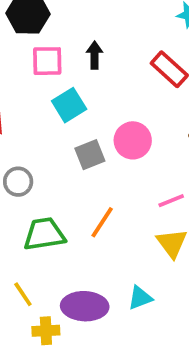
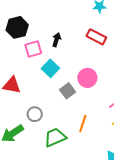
black arrow: (94, 55) -> (57, 40), turned 32

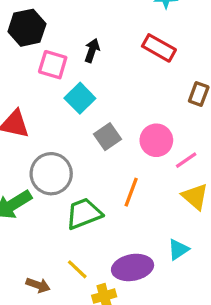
pink square: (33, 49) -> (53, 65), turned 30
pink circle: (87, 78) -> (156, 140), moved
gray circle: (35, 114) -> (51, 174), size x1.6

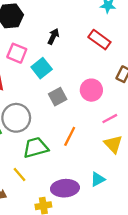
pink square: (53, 65) -> (17, 53), moved
pink circle: (156, 140) -> (91, 90), moved
yellow line: (77, 269) -> (19, 175), moved

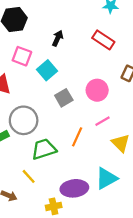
pink line: (110, 119) -> (102, 121), moved
cyan triangle: (98, 179) -> (106, 178), size x1.5

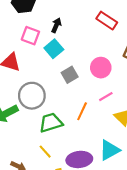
black arrow: (58, 38) -> (56, 25), moved
yellow line: (29, 176) -> (45, 152), moved

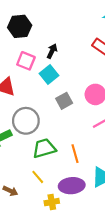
orange line: (82, 111) -> (75, 154), moved, turned -42

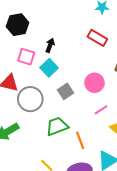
gray circle: (26, 121) -> (30, 99), moved
green trapezoid: (44, 148) -> (57, 126), moved

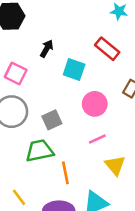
pink square: (26, 57) -> (16, 73), moved
cyan square: (49, 68) -> (74, 70), moved, turned -36
gray square: (65, 91) -> (52, 120), moved

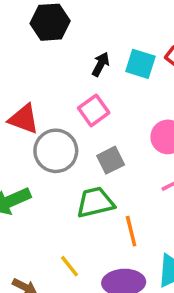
cyan square: (74, 70) -> (140, 64), moved
pink square: (16, 73) -> (94, 110), moved, turned 30

